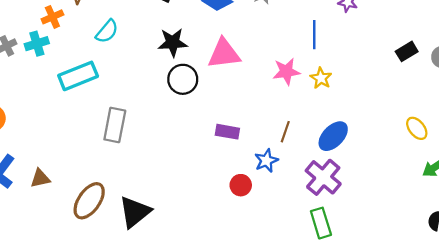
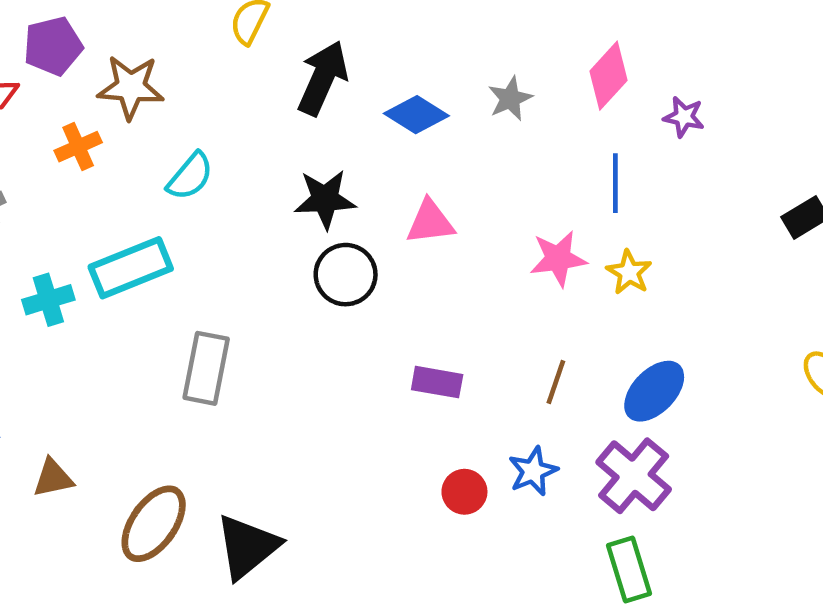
cyan cross: (37, 44) -> (48, 300), moved
pink triangle: (224, 54) -> (430, 222), size x0.7
blue star: (266, 161) -> (533, 471), moved

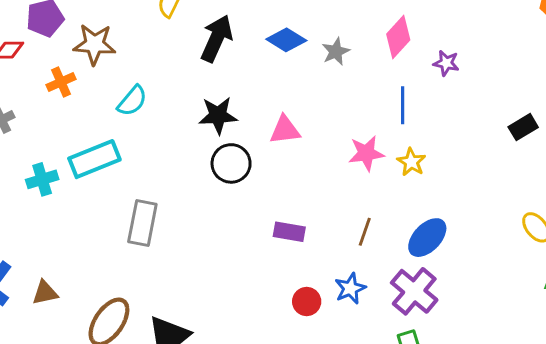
blue diamond: (416, 115) -> (286, 40), moved

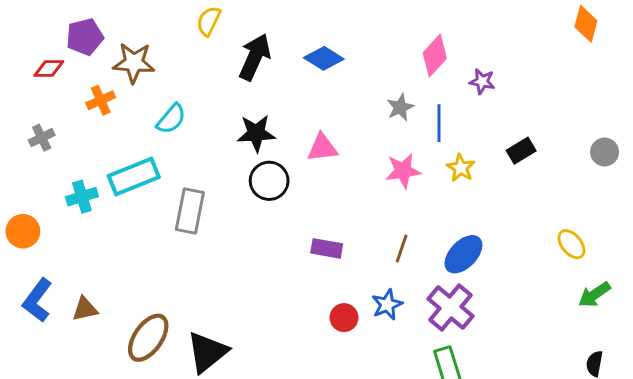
gray star: (336, 52) -> (400, 107), moved
black rectangle: (523, 127) -> (521, 151), moved
yellow star: (411, 162) -> (461, 168), moved
gray rectangle: (142, 223) -> (190, 211), moved

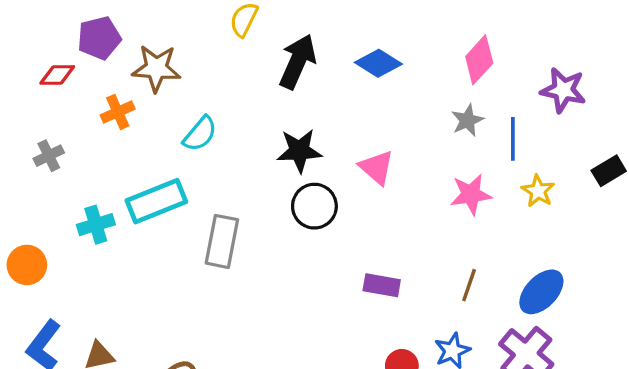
pink diamond: (435, 56) -> (479, 60), moved
purple star: (482, 81) -> (563, 90), size x1.5
pink triangle: (322, 148) -> (377, 167), turned 48

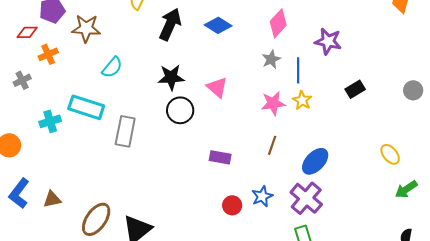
orange cross: (118, 112) -> (48, 54), moved
yellow star: (538, 191) -> (302, 100), moved
cyan rectangle: (156, 201) -> (86, 107), turned 40
brown line: (469, 285) -> (272, 145), moved

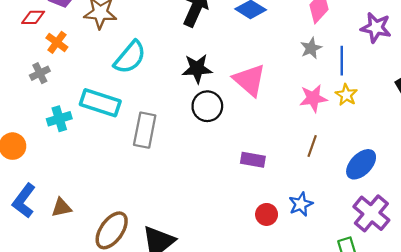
orange cross: (48, 54) -> (57, 42), turned -30
cyan semicircle: (112, 67) -> (130, 57), size x1.4
gray cross: (22, 80) -> (40, 73), moved
pink triangle: (217, 87) -> (249, 80), size x1.4
purple cross: (306, 198) -> (371, 213), moved

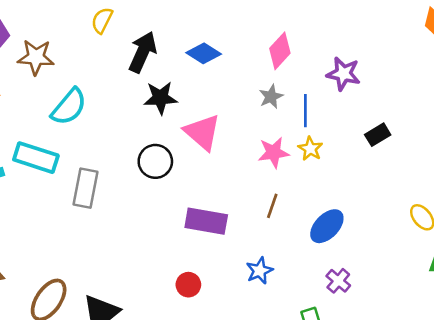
black star: (197, 69) -> (160, 98), moved
purple rectangle: (253, 160) -> (206, 221), size x1.5
purple cross: (371, 213) -> (338, 281), size x0.6
red circle: (267, 214) -> (188, 285), moved

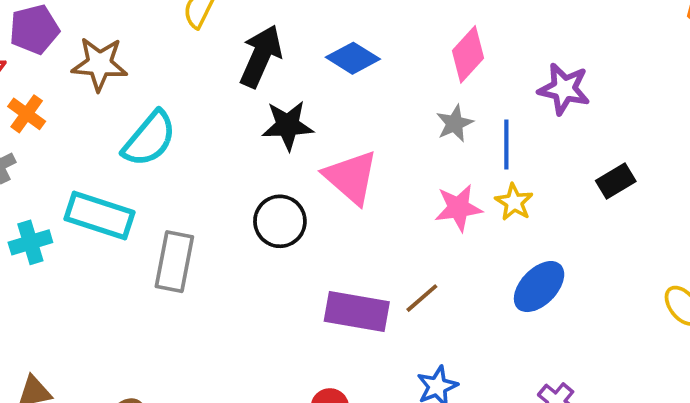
brown line: (272, 206) -> (422, 298), moved, turned 30
blue ellipse: (327, 226) -> (539, 287), moved

